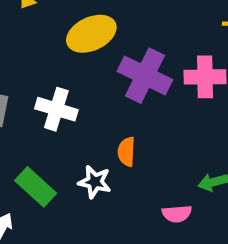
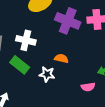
orange semicircle: (127, 152) -> (61, 59), turned 104
green rectangle: (36, 187) -> (20, 65), moved

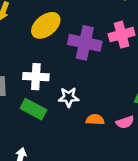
orange semicircle: (61, 59) -> (95, 120), moved
white star: (47, 74) -> (69, 97), moved

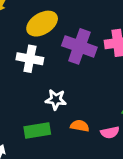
white cross: (36, 77) -> (30, 59), moved
green rectangle: (33, 109) -> (37, 130), moved, turned -45

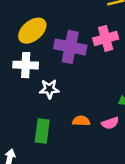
white star: (56, 100) -> (49, 89), moved
green rectangle: (37, 130) -> (42, 131), turned -65

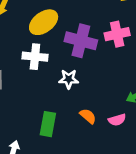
white star: (49, 89) -> (69, 79), moved
orange semicircle: (81, 121) -> (88, 116), turned 35

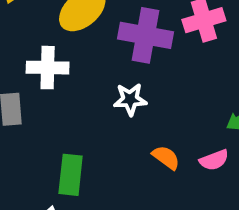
white cross: (35, 57) -> (48, 68), moved
green rectangle: (48, 124) -> (71, 175), moved

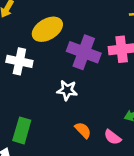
pink semicircle: (214, 160) -> (112, 137), turned 48

